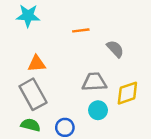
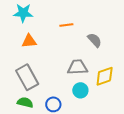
orange triangle: (37, 64) -> (29, 41), moved

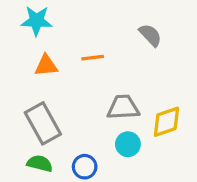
orange line: (66, 25) -> (93, 58), moved
gray semicircle: (95, 40) -> (150, 35), moved

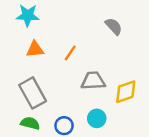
orange line: (93, 58) -> (70, 53), moved, turned -49
cyan circle: (128, 144) -> (97, 118), moved

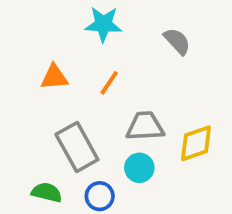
cyan star: (28, 15) -> (103, 24), moved
gray rectangle: (33, 93) -> (77, 147), moved
cyan circle: (97, 118) -> (139, 168), moved

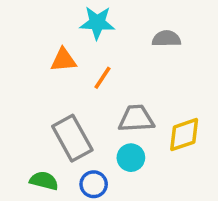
gray semicircle: (177, 41) -> (166, 39), turned -48
orange triangle: (54, 77) -> (63, 60), moved

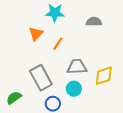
orange triangle: (63, 60) -> (36, 34), turned -42
green semicircle: (44, 181) -> (14, 98), moved, turned -49

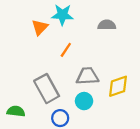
orange triangle: (36, 34) -> (40, 27), moved
green semicircle: (14, 98) -> (16, 111), turned 42

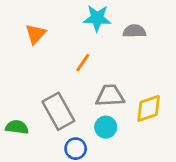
cyan star: (62, 15) -> (97, 18), moved
orange triangle: (40, 27) -> (35, 34), moved
green semicircle: (16, 111) -> (17, 127), moved

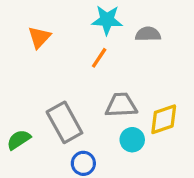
orange line: (83, 63) -> (99, 58), moved
green semicircle: (17, 127) -> (19, 140), turned -40
cyan circle: (106, 127) -> (132, 140), moved

